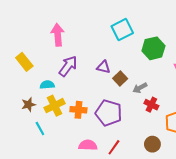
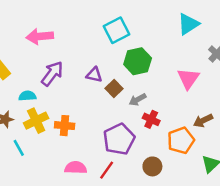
pink arrow: (58, 35) -> (40, 36), turned -90
green hexagon: (153, 48) -> (138, 61), moved
purple pentagon: (109, 113) -> (119, 139), moved, turned 30

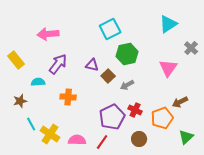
red cross: (151, 119) -> (135, 110), moved
yellow cross: (36, 121) -> (50, 134), moved, turned -30
orange cross: (65, 126) -> (68, 97), moved

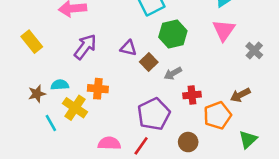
gray cross: (191, 48) -> (254, 51), moved
pink triangle: (168, 68) -> (224, 30), moved
cyan semicircle: (38, 82) -> (60, 85), moved
red cross: (135, 110) -> (192, 95), moved, turned -32
yellow cross: (50, 134) -> (75, 108), moved

